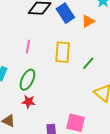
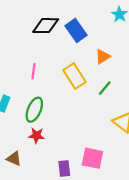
orange triangle: (88, 21) -> (103, 56), moved
yellow rectangle: (63, 52) -> (74, 76), turned -35

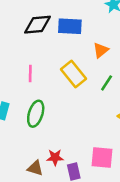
blue rectangle: (76, 30) -> (70, 26), turned -45
red star: (36, 135) -> (55, 157), moved
brown triangle: (14, 159) -> (35, 168), moved

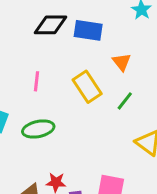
orange triangle: (101, 50) -> (122, 62), turned -35
green ellipse: (36, 114) -> (38, 129), turned 55

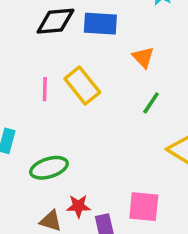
yellow rectangle: (87, 87) -> (82, 86), moved
green ellipse: (38, 129) -> (49, 168), moved

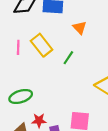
green line: (151, 103) -> (68, 58), moved

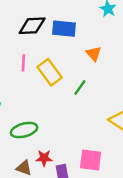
pink line: (18, 47) -> (23, 63), moved

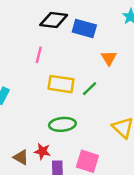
yellow rectangle: (50, 72) -> (61, 84), moved, turned -55
green ellipse: (24, 130) -> (62, 124), moved

